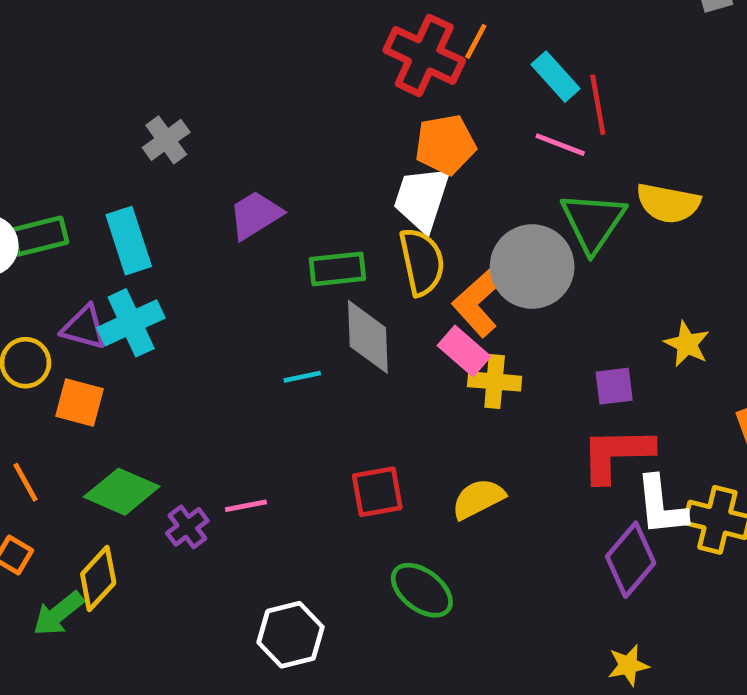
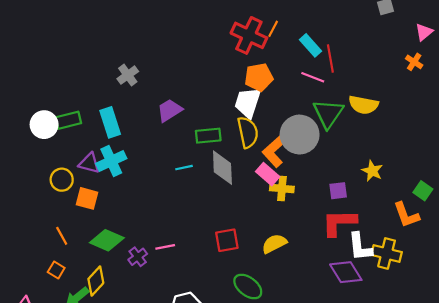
cyan line: (302, 377) -> (184, 168), moved
purple diamond: (631, 560) -> (346, 272), turned -72

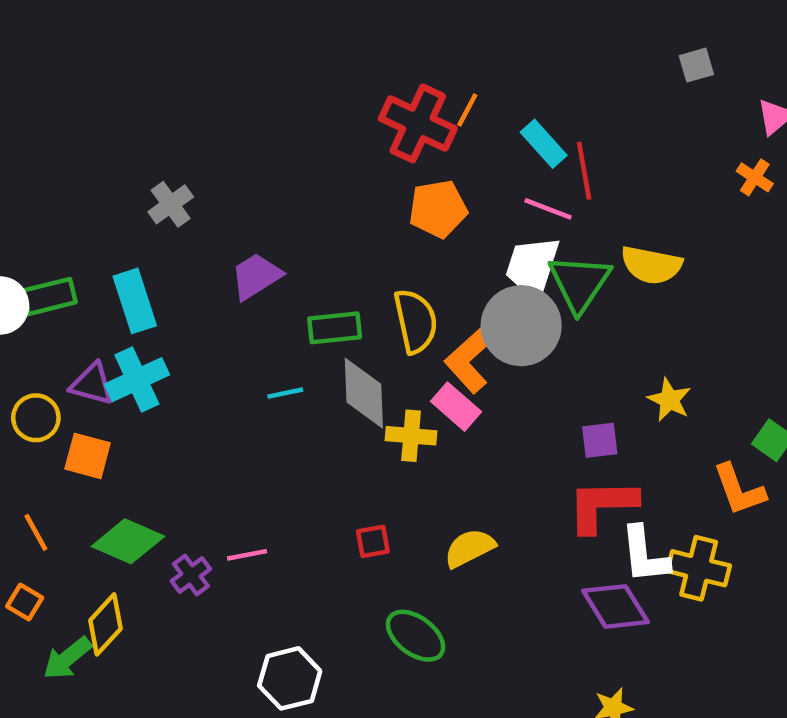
white trapezoid: (248, 103) -> (532, 267), moved
yellow cross: (282, 188) -> (411, 436), moved
red square: (227, 240) -> (373, 541), size x0.7

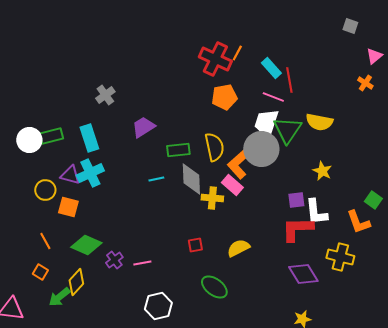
gray square: (696, 65) -> (350, 26), moved, turned 35
yellow star: (669, 400) -> (322, 171), moved
pink line: (247, 555) -> (142, 263), moved
white L-shape: (645, 555) -> (316, 212), moved

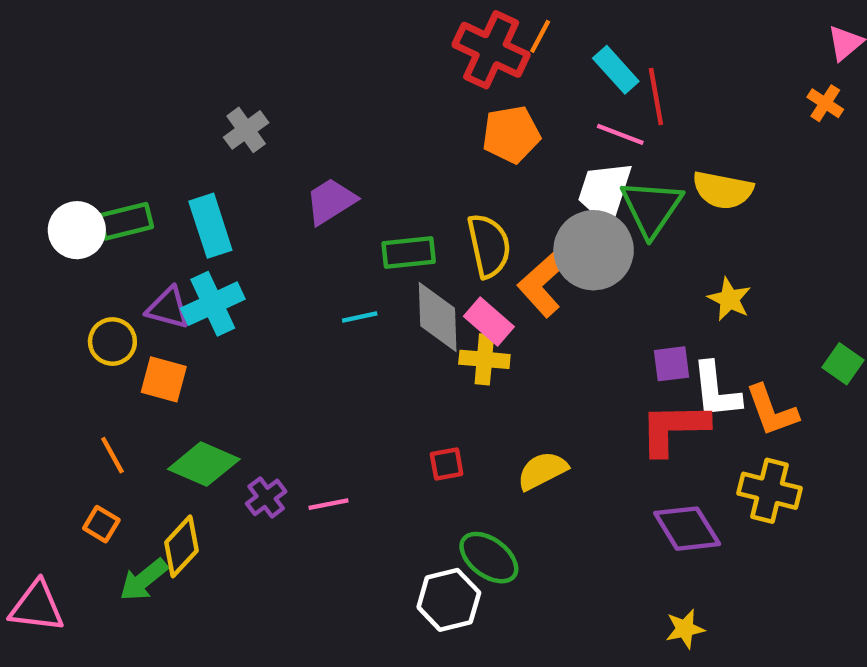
pink rectangle: (232, 185) -> (489, 321), moved
orange L-shape: (358, 222) -> (772, 411), moved
white hexagon: (158, 306) -> (449, 600), moved

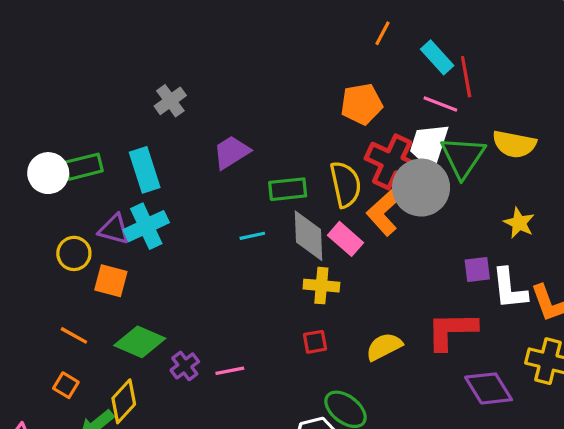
red cross: (491, 50) -> (392, 162), moved
yellow cross: (484, 359) -> (321, 286), moved
red L-shape: (674, 428) -> (452, 331), moved
orange line: (112, 455) -> (74, 335), turned -32

